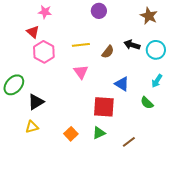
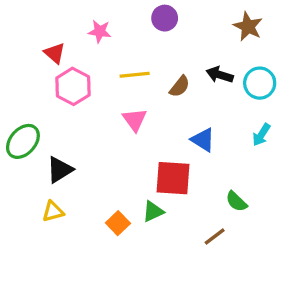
pink star: (45, 12) -> (100, 31), moved
green semicircle: (147, 103) -> (236, 201), moved
green triangle: (99, 133) -> (153, 211), moved

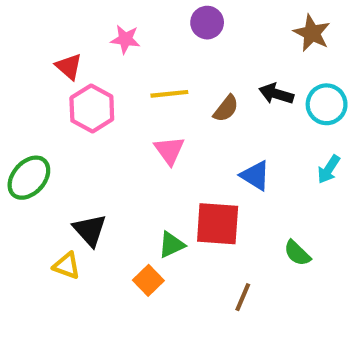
black triangle: (60, 170) -> (90, 230), moved, turned -40
yellow triangle: (53, 211) -> (67, 266), turned 35
green triangle: (153, 211) -> (171, 245), moved
brown line: (215, 236) -> (243, 297), moved, turned -30

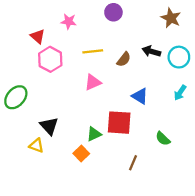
pink triangle: (169, 150) -> (93, 82), turned 42

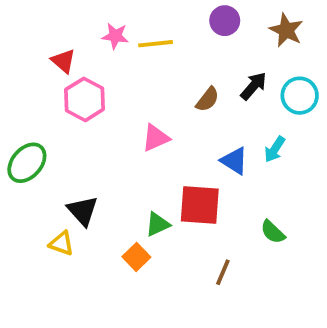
purple circle: (113, 12) -> (225, 21), moved
yellow line: (93, 51) -> (156, 44), moved
black arrow: (151, 51) -> (254, 86), turned 114
cyan arrow: (180, 93) -> (275, 149), moved

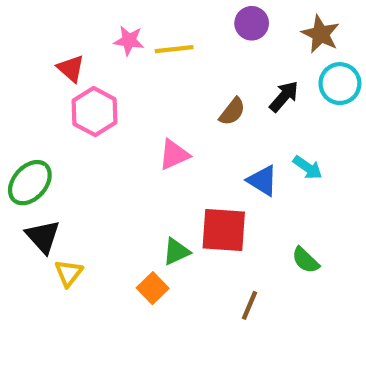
cyan circle: (300, 96) -> (340, 84), moved
cyan arrow: (275, 149) -> (308, 168), turned -88
black triangle: (83, 211) -> (43, 236), moved
yellow triangle: (61, 243) -> (69, 273), turned 48

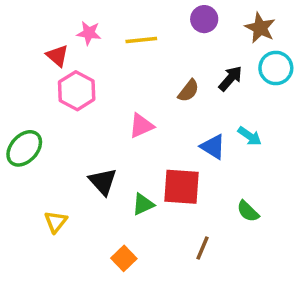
pink star: (129, 41) -> (89, 33), moved
black triangle: (43, 236) -> (103, 182), moved
orange square: (153, 288) -> (124, 258), moved

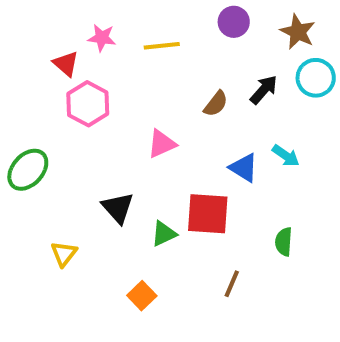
green semicircle: (248, 211) -> (284, 242), turned 50

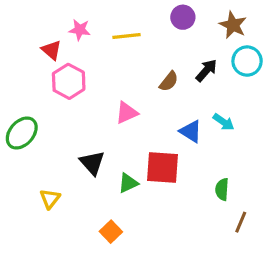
brown line: (232, 284) -> (241, 222), moved

